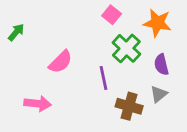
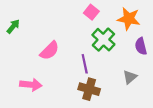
purple semicircle: (161, 65) -> (141, 46), moved
brown cross: (129, 106) -> (89, 89), moved

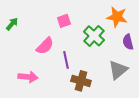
pink square: (91, 12) -> (64, 21), moved, turned 32
purple line: (85, 64) -> (66, 60), moved
gray triangle: (130, 77) -> (118, 70), size x1.5

